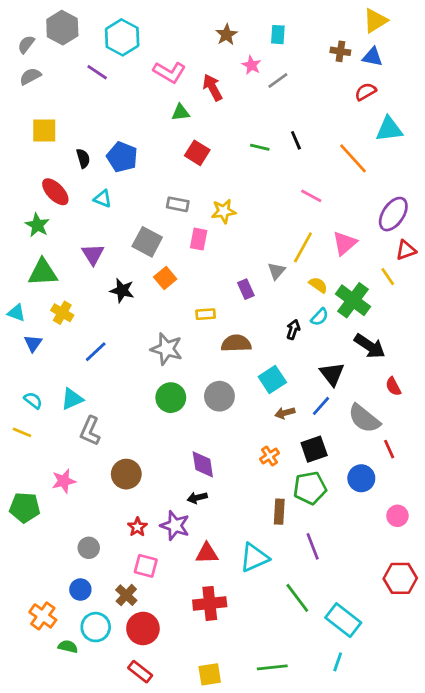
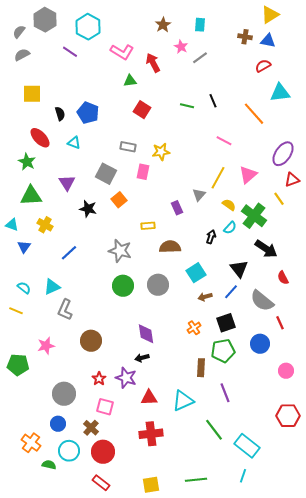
gray circle: (89, 548) -> (64, 394), size x1.5

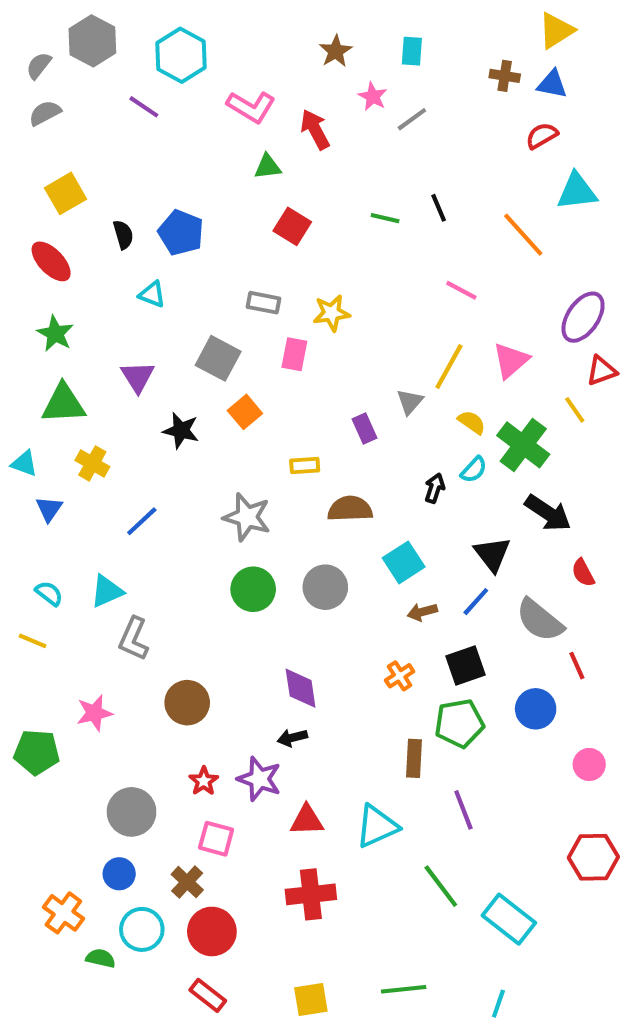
yellow square: (32, 94) -> (66, 193), turned -30
red ellipse: (40, 138) -> (51, 261), moved
cyan line: (243, 476) -> (498, 1004), moved

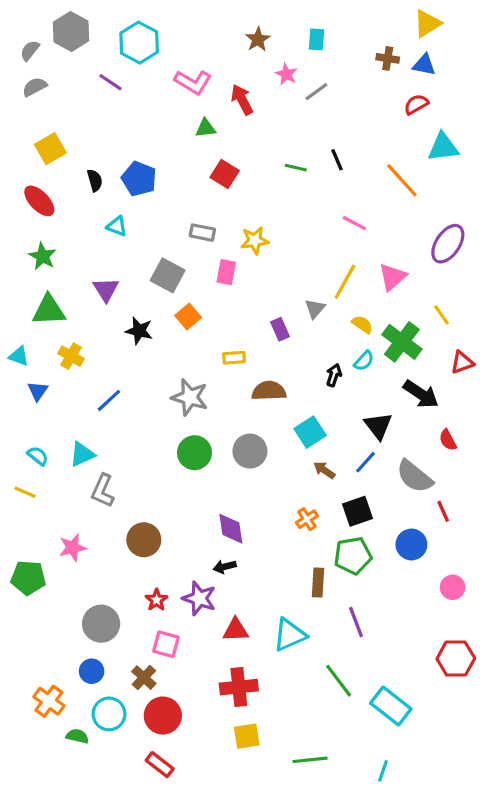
red triangle: (602, 371) -> (462, 362), moved
brown arrow: (422, 612) -> (324, 470), turned 50
yellow square: (311, 1000) -> (247, 736), moved

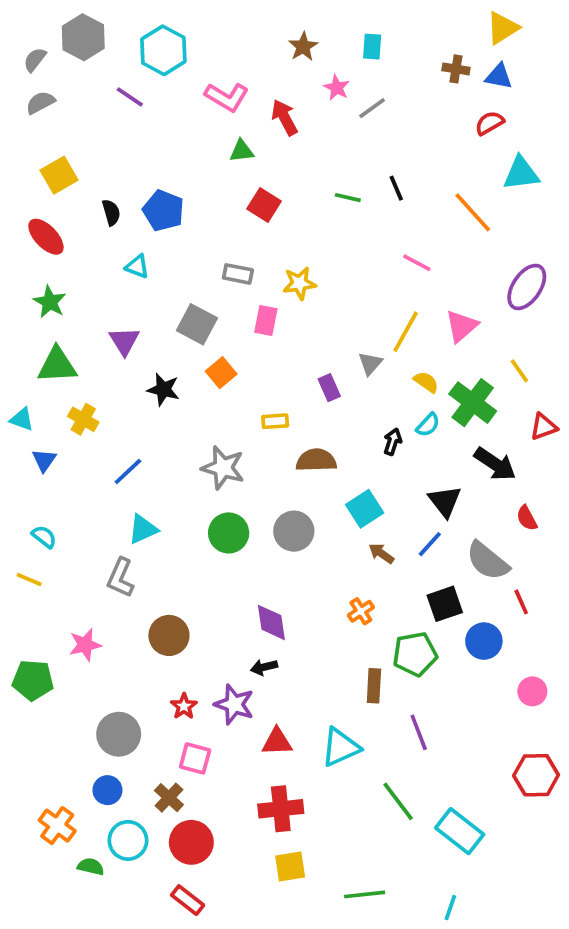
cyan triangle: (82, 454) -> (143, 529), moved
black square: (358, 511) -> (445, 604), moved

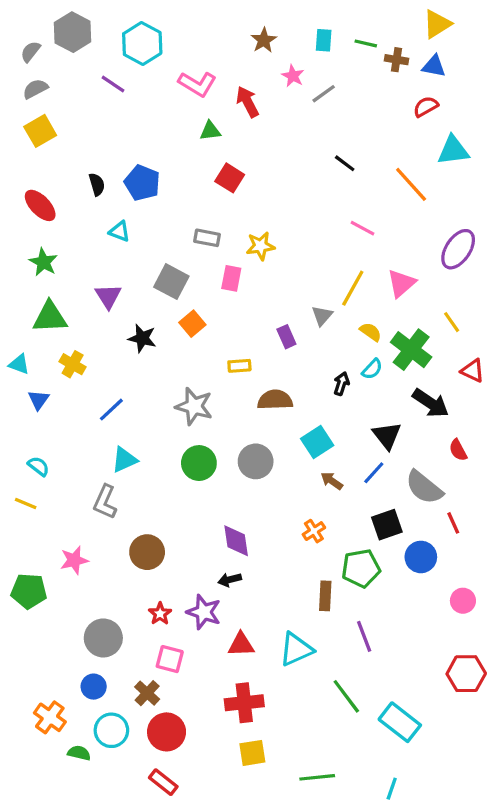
yellow square: (59, 175) -> (40, 131), moved
black line: (396, 188) -> (345, 163), turned -30
green line: (348, 198) -> (366, 43), moved
red triangle: (544, 427) -> (473, 371), turned 45

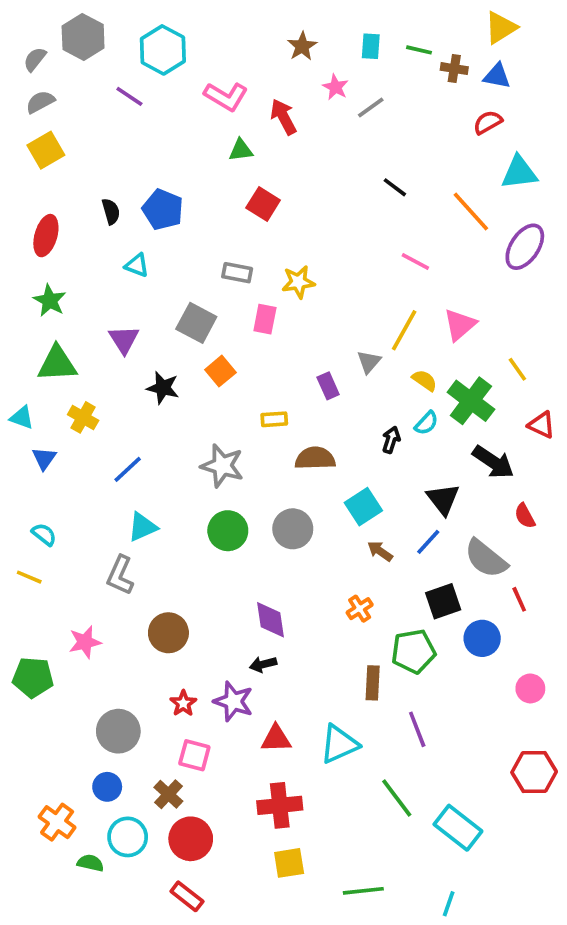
red ellipse: (40, 205) -> (46, 236), turned 60
purple ellipse: (458, 249) -> (525, 247), moved

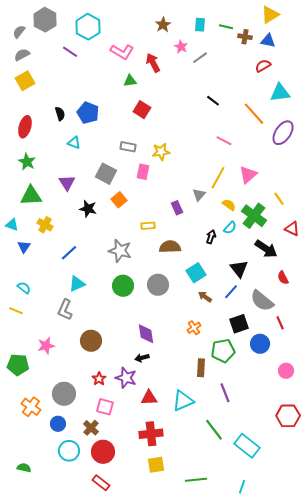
orange cross: (57, 822) -> (31, 407), moved
green semicircle: (90, 863) -> (24, 468), moved

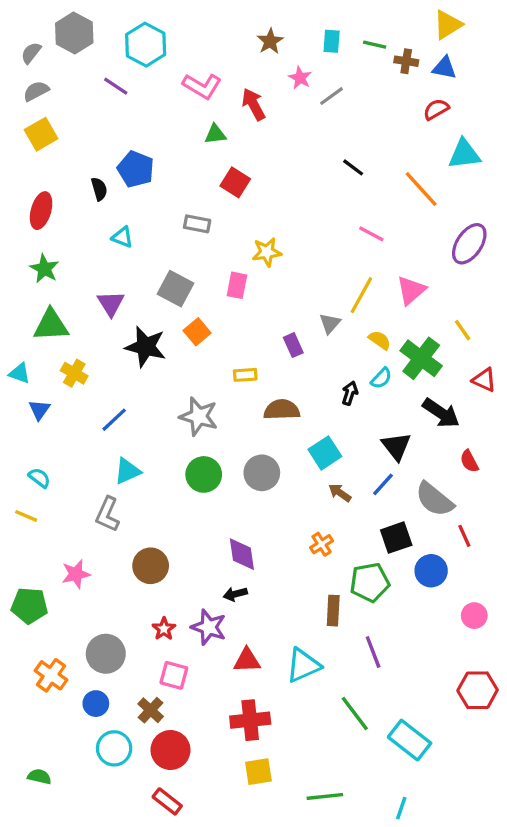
blue pentagon: (88, 113) -> (136, 169), moved
purple ellipse: (283, 133) -> (469, 244), moved
gray rectangle: (128, 147) -> (197, 224), moved
black star: (88, 209) -> (146, 347), size x1.4

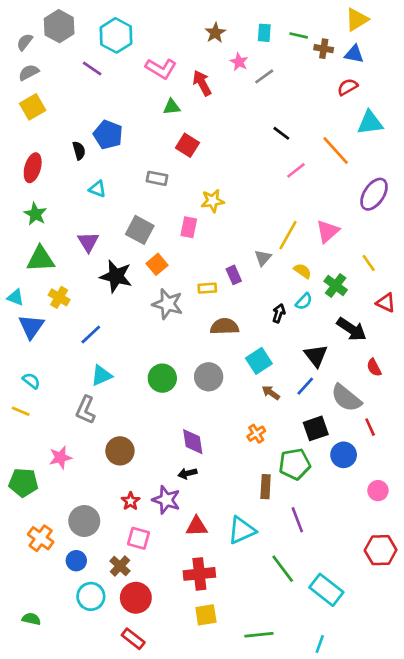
pink line: (371, 234) -> (296, 170), moved, turned -66
green cross: (421, 358) -> (336, 285), size x0.7
yellow rectangle: (245, 375) -> (207, 288), moved
blue triangle: (39, 410) -> (31, 327), size x1.5
gray star: (199, 416) -> (168, 304), moved

